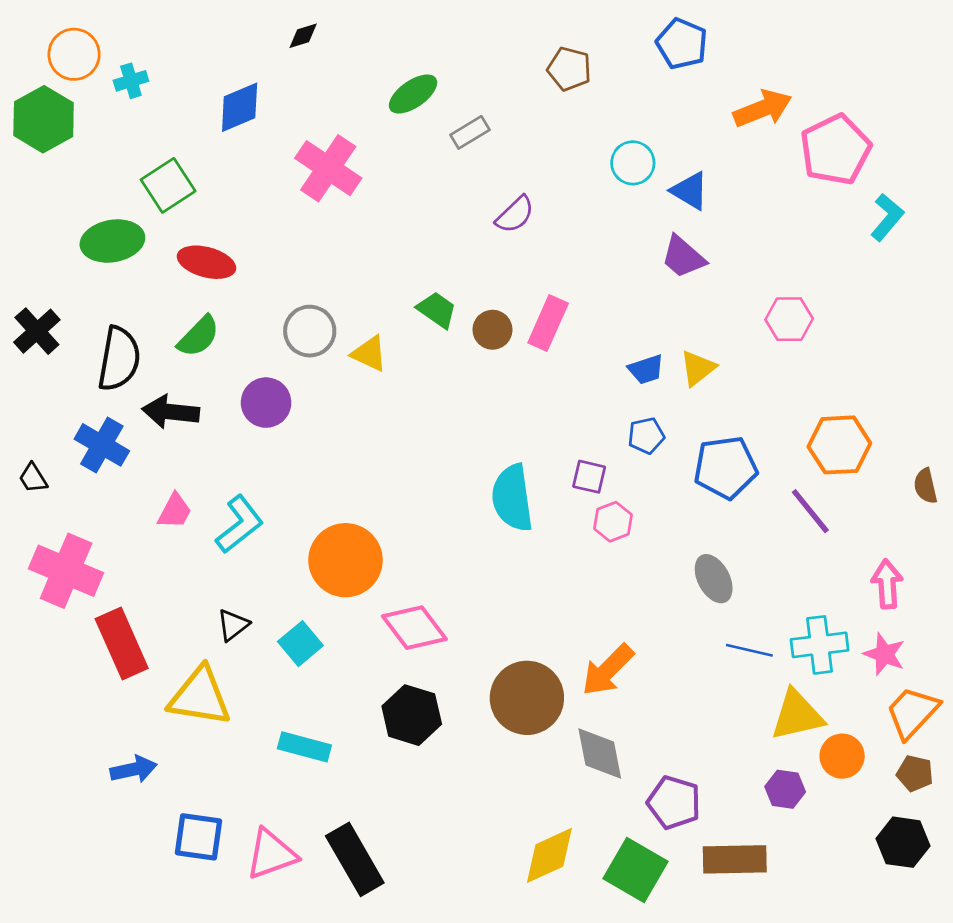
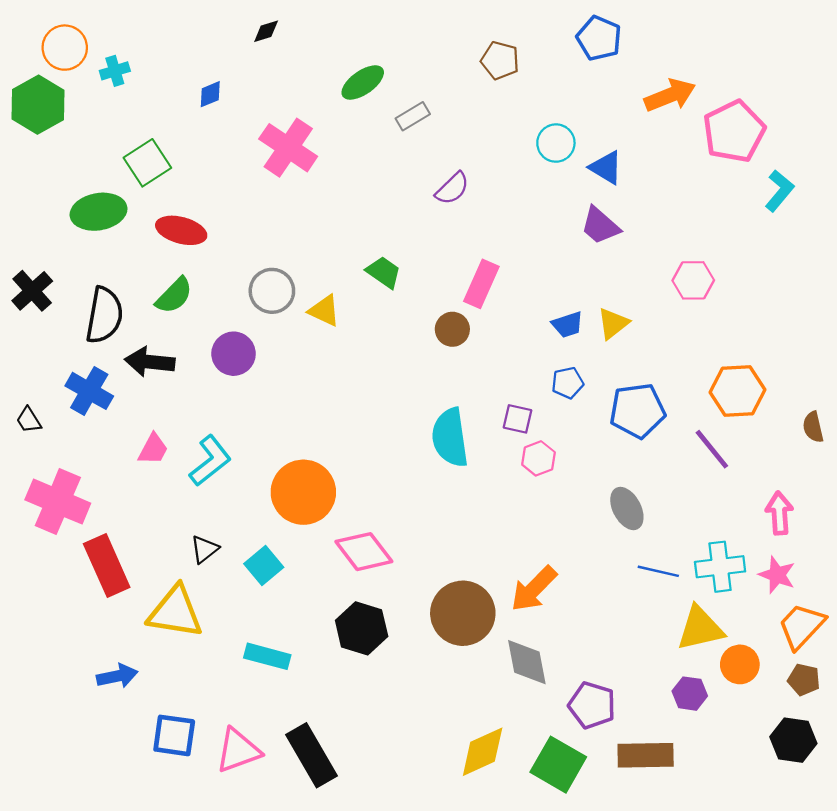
blue diamond: (240, 107) -> (210, 94), size x0.6
brown circle: (492, 330) -> (452, 329), moved

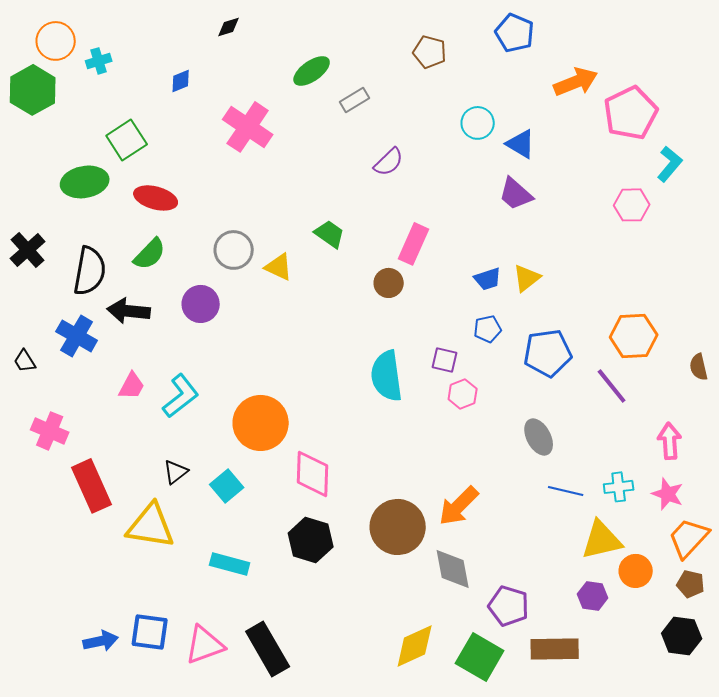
pink hexagon: (693, 280) -> (632, 205), moved
pink cross: (58, 502) -> (50, 431), size x0.7
pink diamond: (364, 552) -> (313, 474), turned 39
cyan cross: (720, 567) -> (619, 487), size x0.7
blue arrow: (117, 676) -> (101, 641), moved

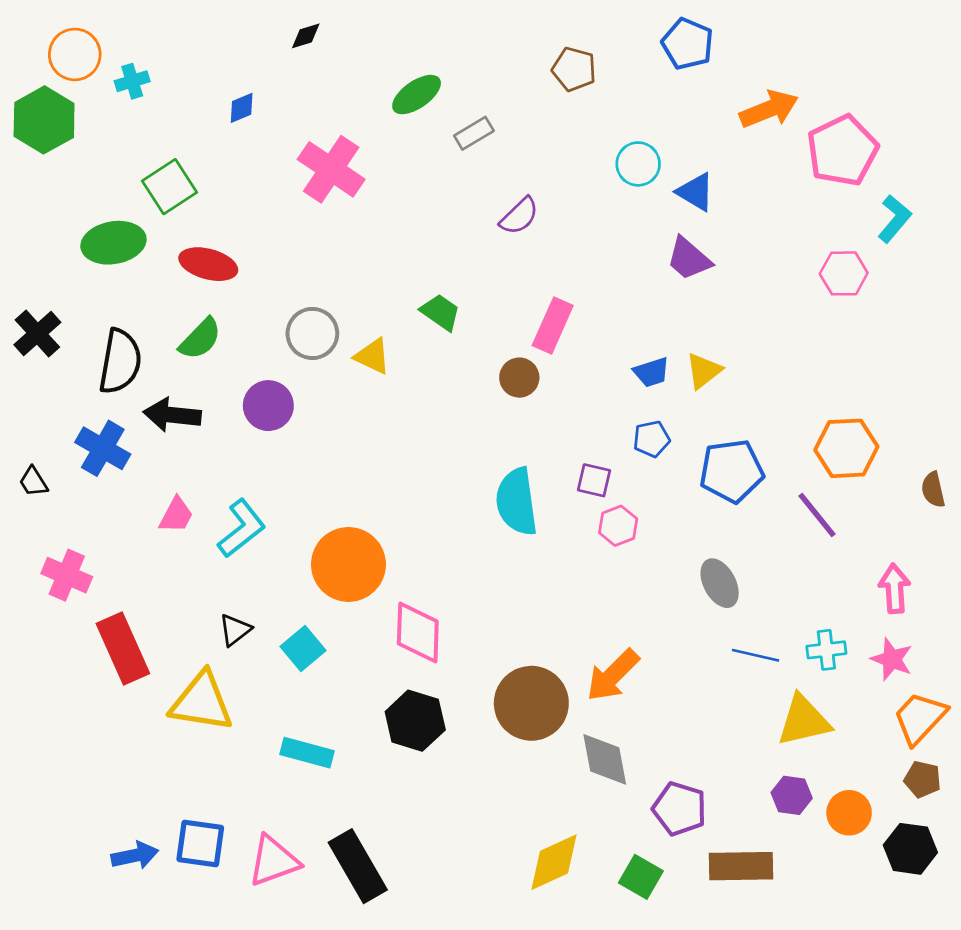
orange circle: (636, 571) -> (849, 813), moved
green square: (480, 657) -> (641, 877), size x0.7

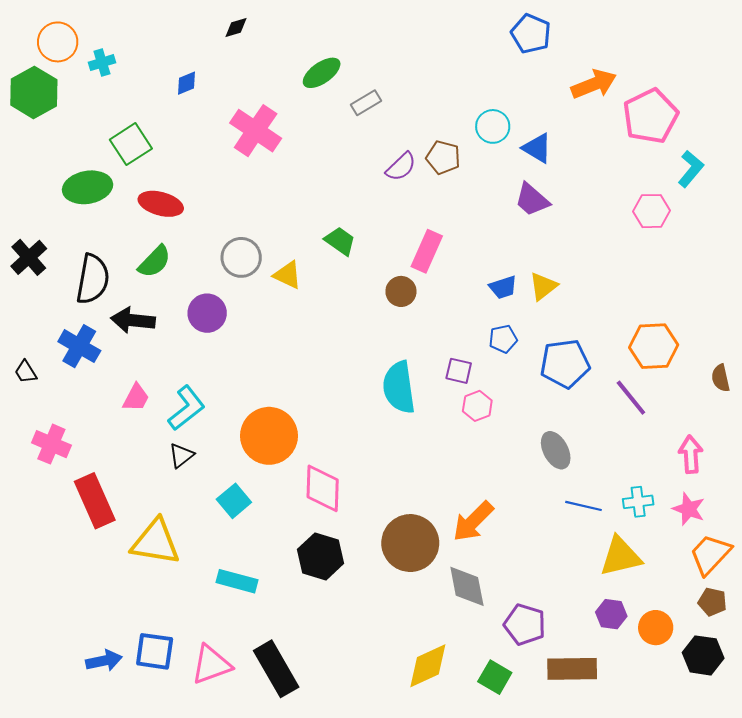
brown pentagon: (574, 69) -> (443, 157), moved
black triangle: (235, 630) -> (181, 455), moved

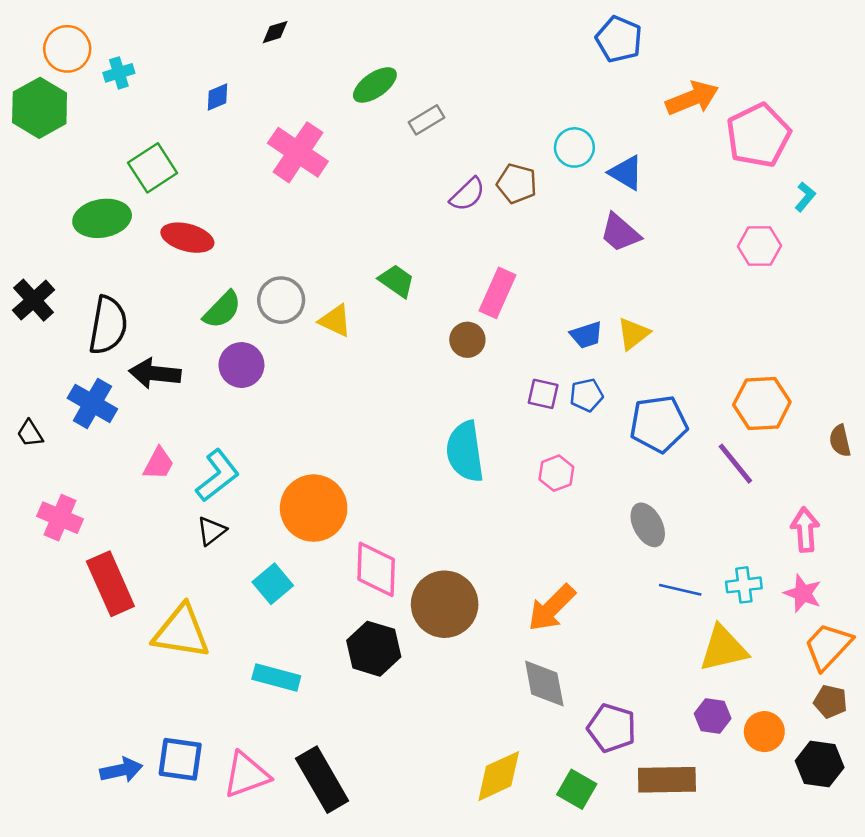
cyan L-shape: (691, 169) -> (805, 197), size x0.7
green semicircle: (155, 262) -> (222, 310), moved
purple square: (459, 371) -> (543, 394), moved
brown circle: (410, 543) -> (445, 604), moved

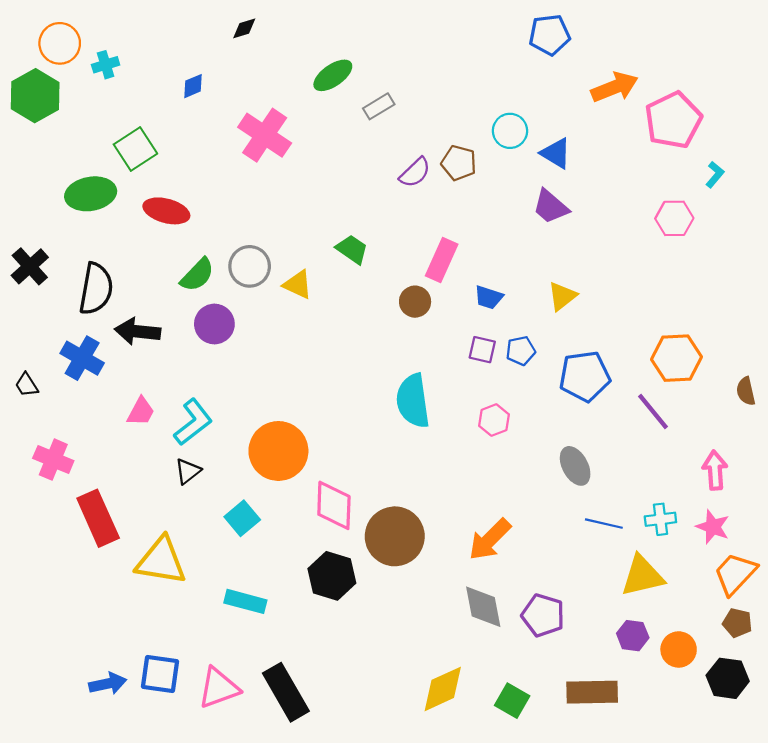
blue pentagon: (619, 39) -> (549, 35), turned -30
blue trapezoid: (586, 335) -> (489, 297), moved, turned 36
purple pentagon: (612, 728) -> (543, 615), moved

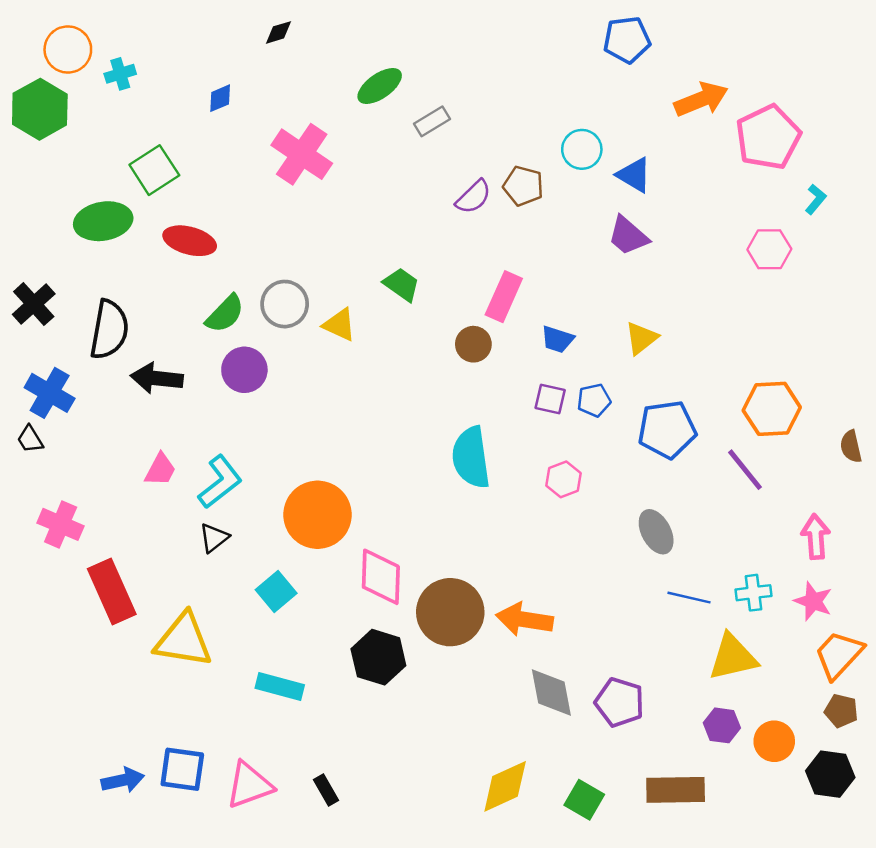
blue cross: (82, 358) -> (50, 393), moved
orange arrow: (490, 540) -> (525, 619), moved, turned 54
black rectangle: (286, 692) -> (326, 790), size x0.5

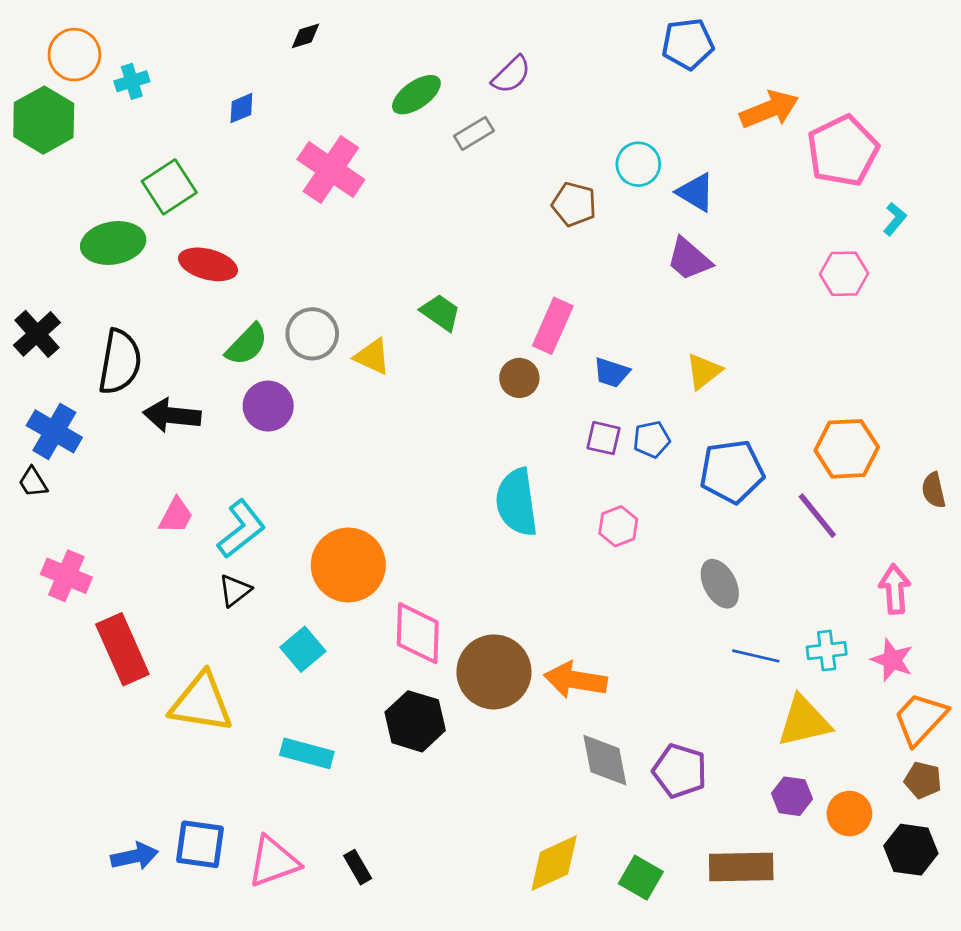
purple semicircle: (473, 197) -> (511, 75), moved

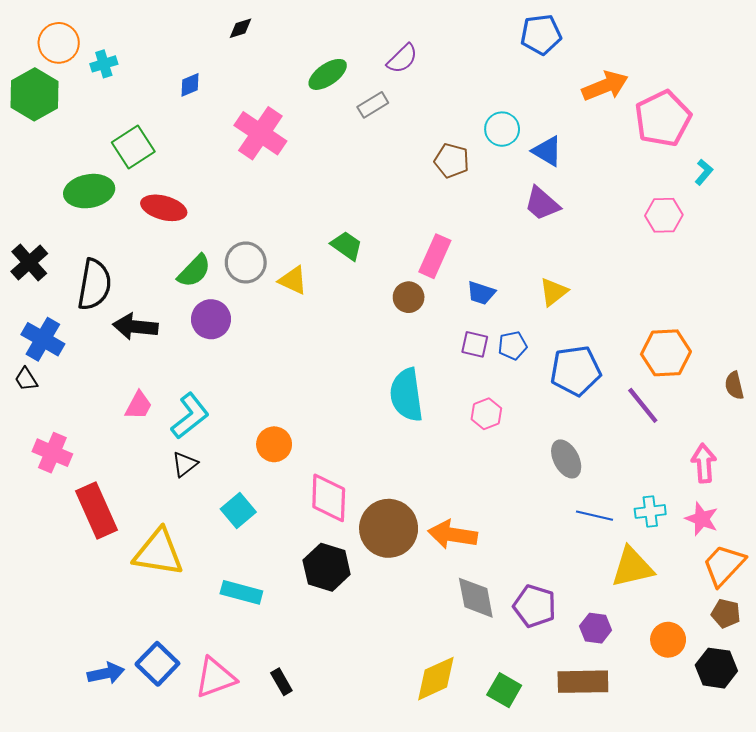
orange circle: (348, 565) -> (274, 444), size x0.6
purple hexagon: (792, 796) -> (596, 628), moved
blue square: (200, 844) -> (157, 664), turned 36

